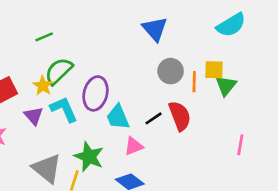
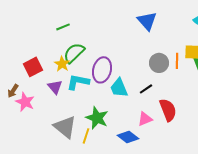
gray circle: (171, 71) -> (159, 63), moved
cyan L-shape: (64, 109) -> (78, 82), turned -55
red semicircle: (180, 116) -> (168, 110), moved
pink triangle: (134, 146) -> (145, 119), moved

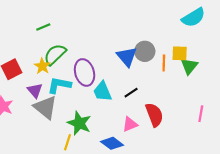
blue triangle: (147, 21) -> (127, 57), moved
gray circle: (159, 63) -> (145, 51), moved
purple ellipse: (102, 70) -> (85, 72), turned -30
gray triangle: (65, 127) -> (45, 107), moved

